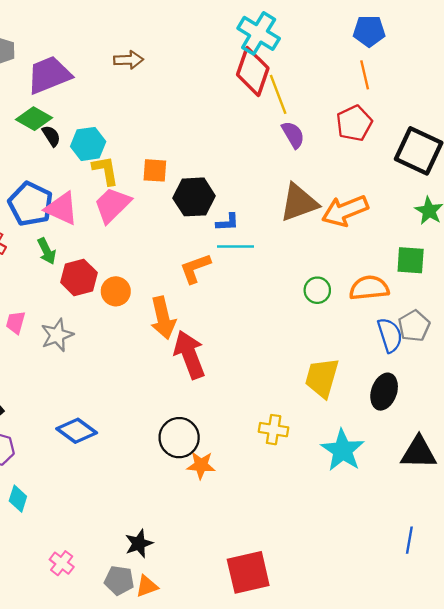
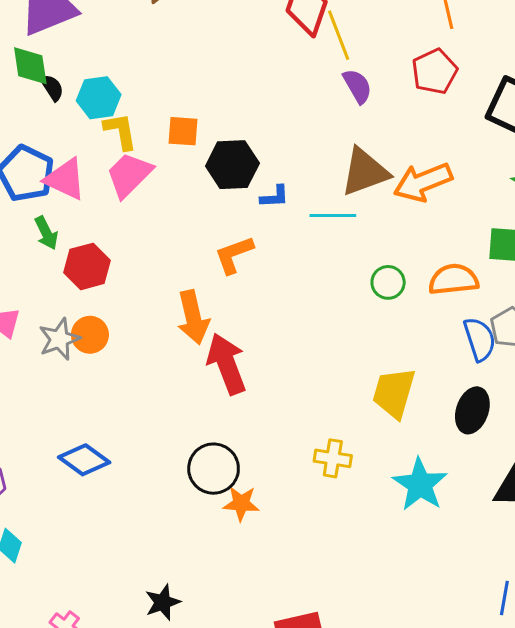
green diamond: (34, 119) -> (30, 66), turned 52
cyan line: (236, 246) -> (333, 216), moved
orange circle: (116, 291) -> (90, 335), moved

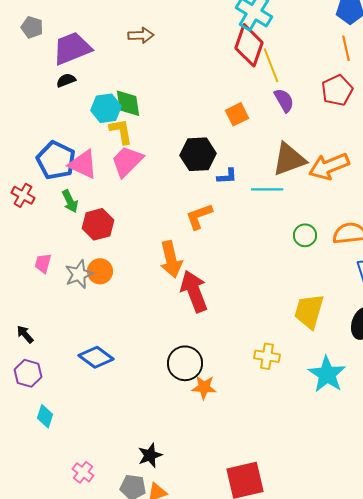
green diamond: (30, 66) -> (128, 103), moved
black semicircle: (52, 88) -> (66, 80), moved, turned -78
orange square: (183, 131) -> (237, 114), moved, turned -30

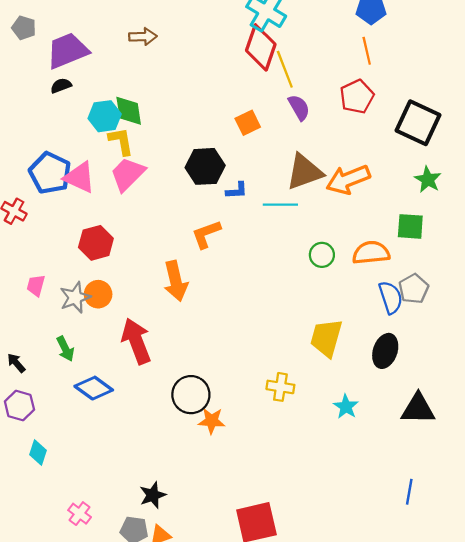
green arrow: (70, 201) -> (65, 349), moved
red arrow: (194, 291) -> (136, 341), moved
cyan star: (327, 374) -> (346, 407), size x0.6

